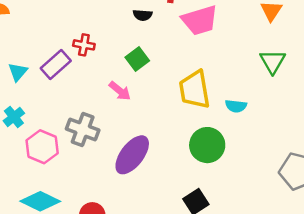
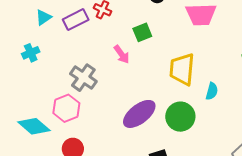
cyan semicircle: (236, 106) -> (212, 91), turned -96
pink hexagon: (42, 147) -> (66, 108), moved
purple ellipse: (132, 155) -> (139, 114), moved

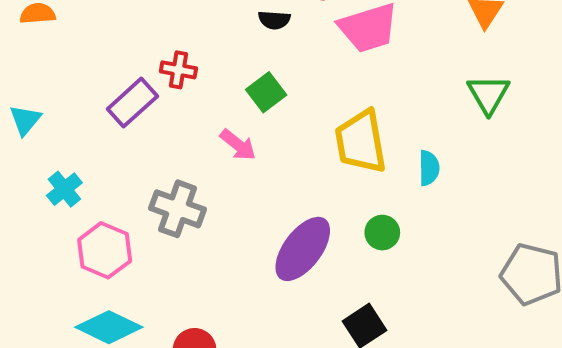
cyan triangle: (43, 17) -> (25, 120), moved
pink hexagon: (66, 108) -> (105, 250), moved
green circle: (180, 117) -> (382, 233), size x0.6

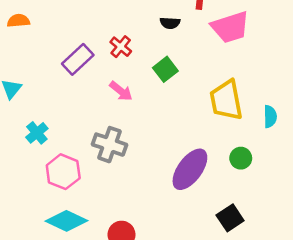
red cross: (178, 70) -> (121, 47), moved, turned 30
purple rectangle: (132, 103) -> (78, 59), moved
pink arrow: (238, 145) -> (121, 91), moved

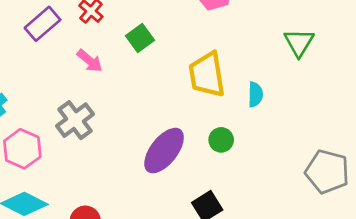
gray cross: (109, 145) -> (75, 120), turned 32

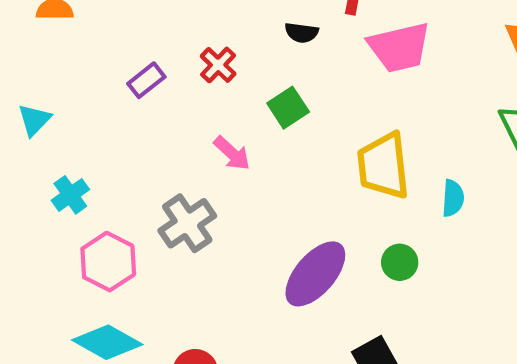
purple rectangle: (43, 24) -> (146, 80), size x0.7
pink arrow: (90, 61) -> (232, 153), moved

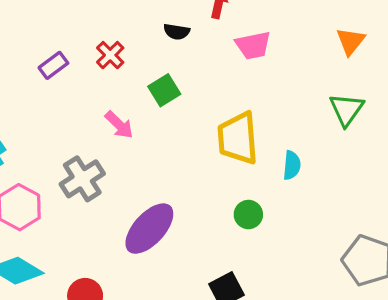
pink trapezoid: (399, 47) -> (253, 45), size x0.7
purple ellipse: (315, 274) -> (149, 229), moved

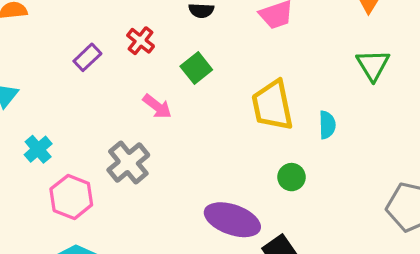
purple ellipse: (149, 229) -> (232, 220), moved, turned 74

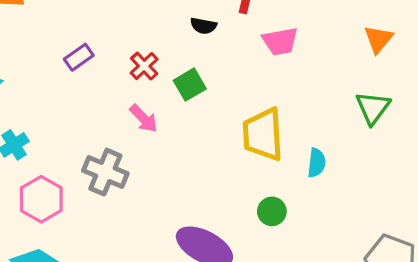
red cross: (141, 41) -> (144, 66), moved
gray cross: (128, 162) -> (105, 172), turned -36

